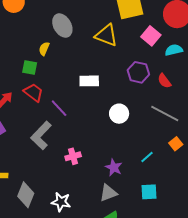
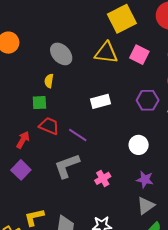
pink square: (151, 36) -> (139, 55), moved
purple hexagon: (138, 72) -> (148, 100), moved
white circle: (119, 114) -> (139, 145), moved
gray L-shape: (41, 135) -> (67, 166), turned 40

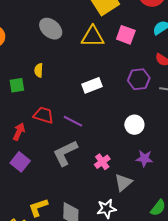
gray ellipse: (61, 54) -> (51, 29), moved
green square: (39, 103) -> (17, 85), moved
gray triangle: (146, 206) -> (123, 182), moved

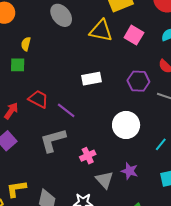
yellow semicircle: (39, 70) -> (26, 44), moved
white circle: (134, 125) -> (126, 125), size x1.4
purple star: (144, 158) -> (130, 171), moved
gray triangle: (123, 182) -> (104, 180), turned -42

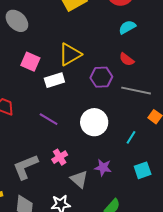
yellow triangle: (101, 31) -> (70, 54), moved, turned -35
pink square: (134, 35) -> (30, 62), moved
purple line: (66, 110) -> (49, 119), moved
gray L-shape: (53, 140) -> (26, 167), moved

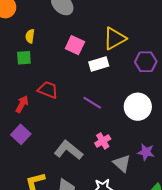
gray L-shape: (26, 167) -> (68, 150), turned 60

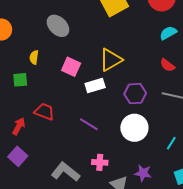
yellow semicircle: (30, 36) -> (34, 57), moved
purple hexagon: (146, 62) -> (135, 94), moved
pink cross: (103, 141) -> (100, 162), turned 35

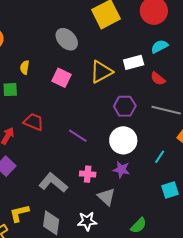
gray ellipse: (58, 26) -> (67, 39), moved
white rectangle: (95, 85) -> (134, 62), moved
purple star: (143, 173) -> (121, 170), moved

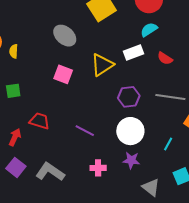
cyan semicircle: (159, 46) -> (149, 30), moved
yellow semicircle: (25, 67) -> (14, 51), moved
red semicircle: (158, 79) -> (165, 58), moved
gray L-shape: (53, 183) -> (50, 172), moved
gray triangle: (106, 197) -> (151, 187), moved

